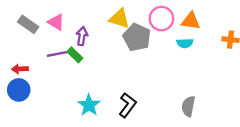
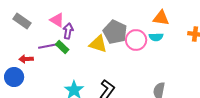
yellow triangle: (119, 19) -> (98, 44), moved
pink circle: (161, 19) -> (136, 40), moved
pink triangle: (56, 22) -> (57, 20), moved
red arrow: (20, 69) -> (26, 59), moved

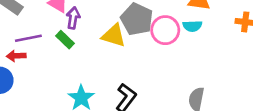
purple line: (48, 46) -> (28, 38), moved

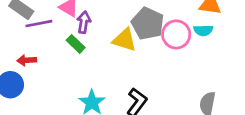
purple line: (28, 38) -> (39, 24), moved

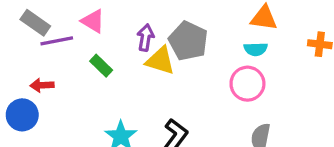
purple arrow: (84, 22) -> (146, 38), moved
pink circle: (176, 34) -> (247, 84), moved

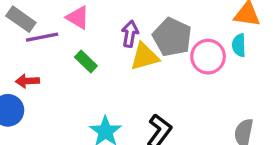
cyan semicircle: (256, 49) -> (239, 45), turned 90
yellow triangle: (160, 61) -> (145, 57), turned -32
pink circle: (247, 84) -> (208, 57), moved

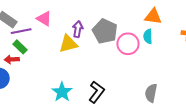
yellow triangle: (145, 57) -> (68, 44), moved
green rectangle: (86, 61) -> (20, 47), moved

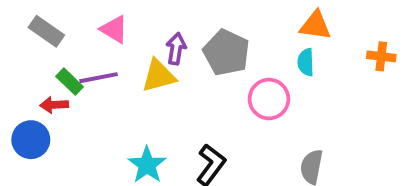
purple line: (21, 31) -> (99, 78), moved
pink circle: (128, 44) -> (269, 99), moved

